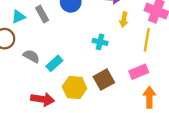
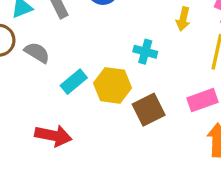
gray semicircle: (31, 56) -> (37, 53), moved
yellow hexagon: (75, 87) -> (112, 85), moved

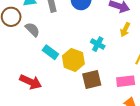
cyan rectangle: (74, 82) -> (50, 52), turned 63

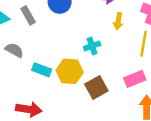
cyan cross: (98, 44) -> (92, 46), turned -32

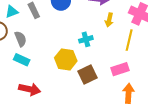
gray semicircle: (14, 50) -> (21, 39), turned 35
cyan rectangle: (42, 70) -> (22, 60), moved

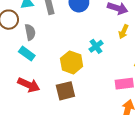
cyan cross: (86, 39) -> (96, 46), turned -32
brown square: (87, 74) -> (65, 91), moved

